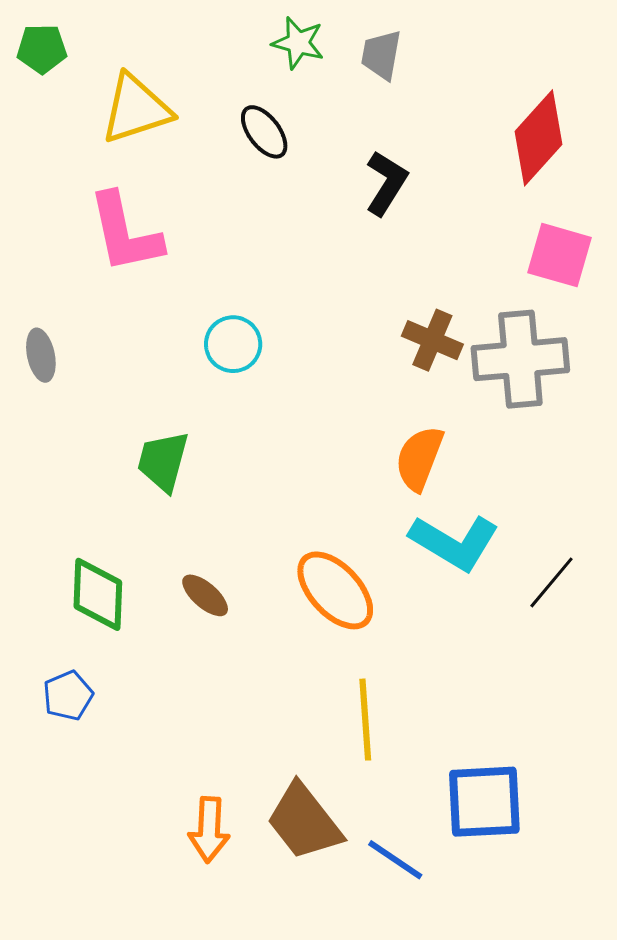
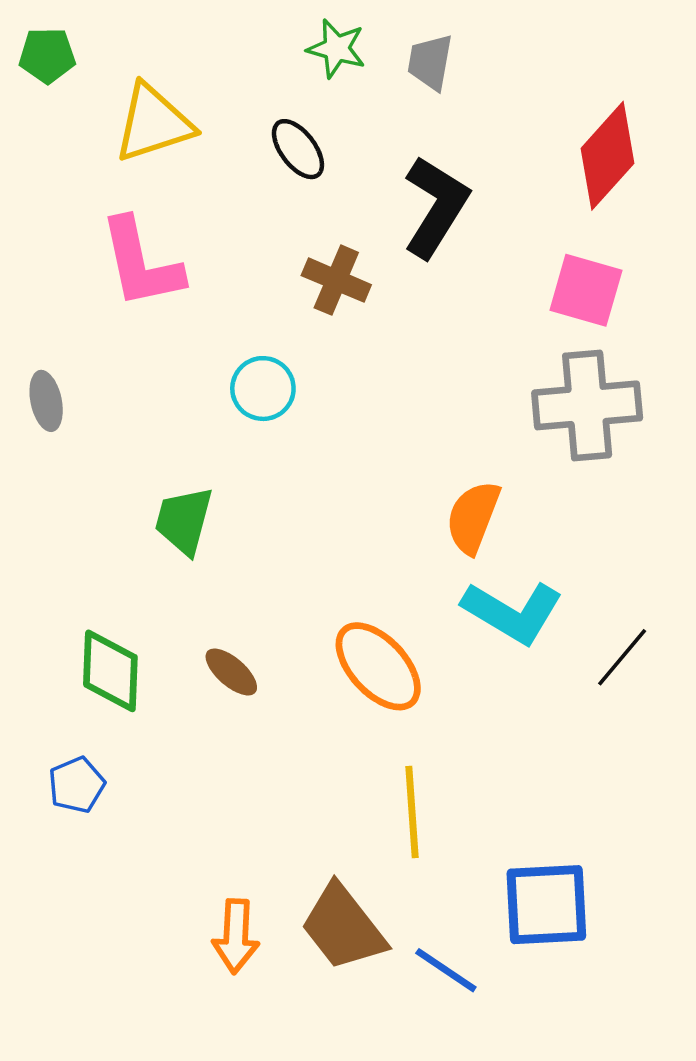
black L-shape: (386, 183) -> (436, 207), size x1.4
pink square: (559, 255) -> (586, 290), moved
brown cross: (432, 340) -> (336, 280), moved

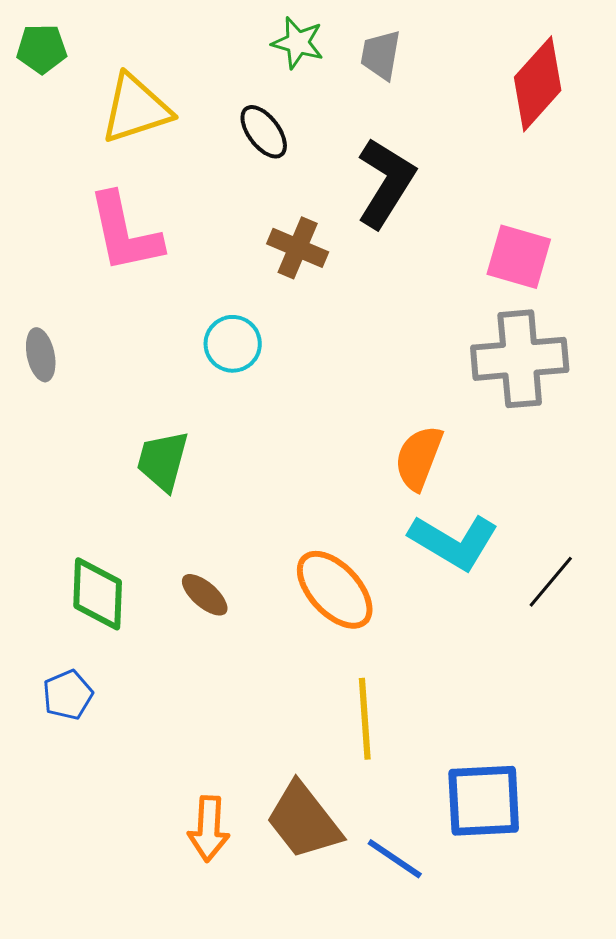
red diamond: (607, 156) -> (538, 84), moved

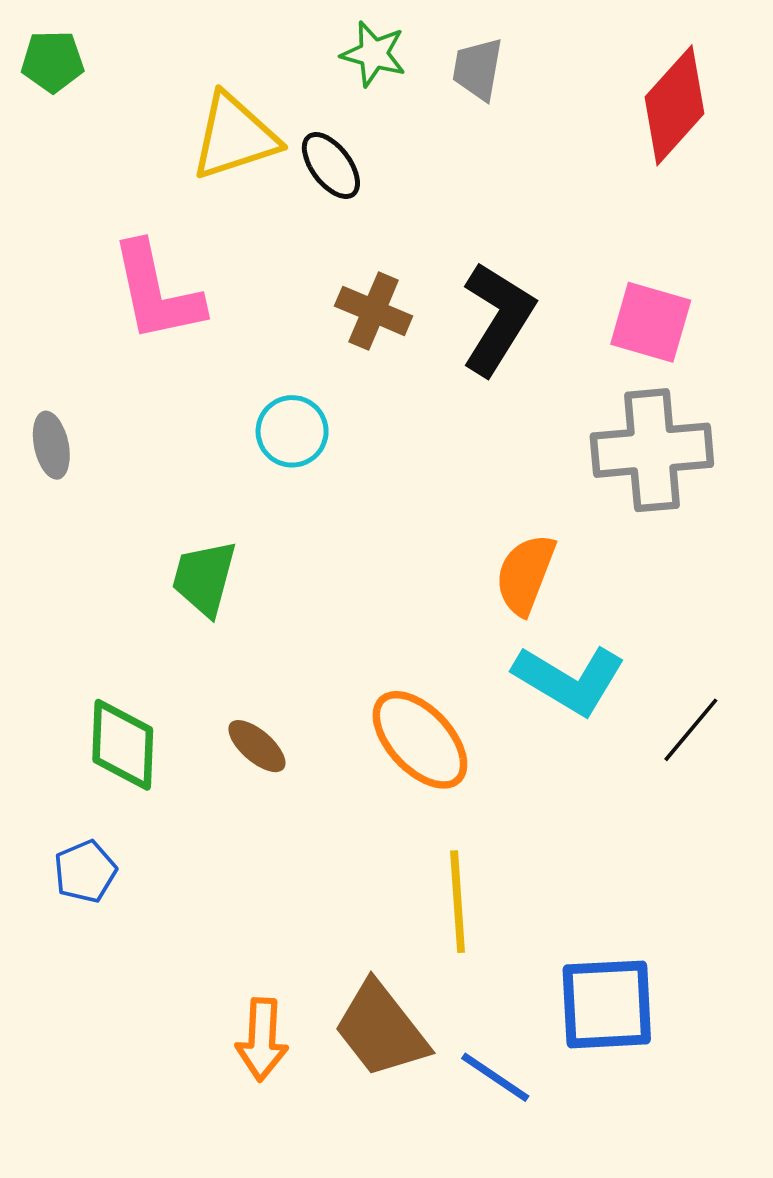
yellow triangle: (136, 109) -> (234, 137), moved
black L-shape: (386, 183) -> (498, 318), moved

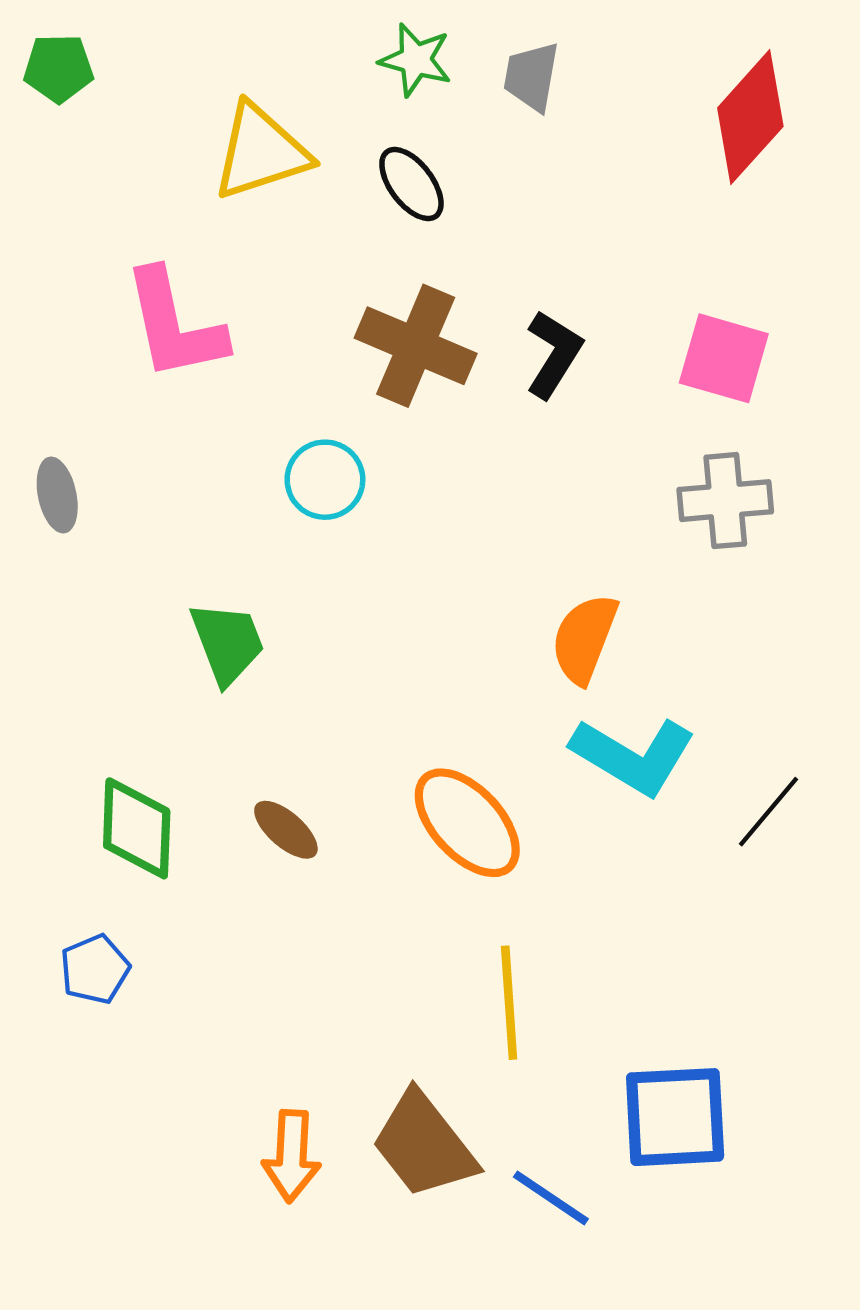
black ellipse: (331, 165) -> (411, 184), moved
brown cross: (374, 311) -> (416, 346), size x1.4
black L-shape: (498, 318) -> (554, 354), size x0.7
gray cross: (652, 450) -> (725, 501), size x0.7
green trapezoid: (204, 578) -> (227, 643), turned 144

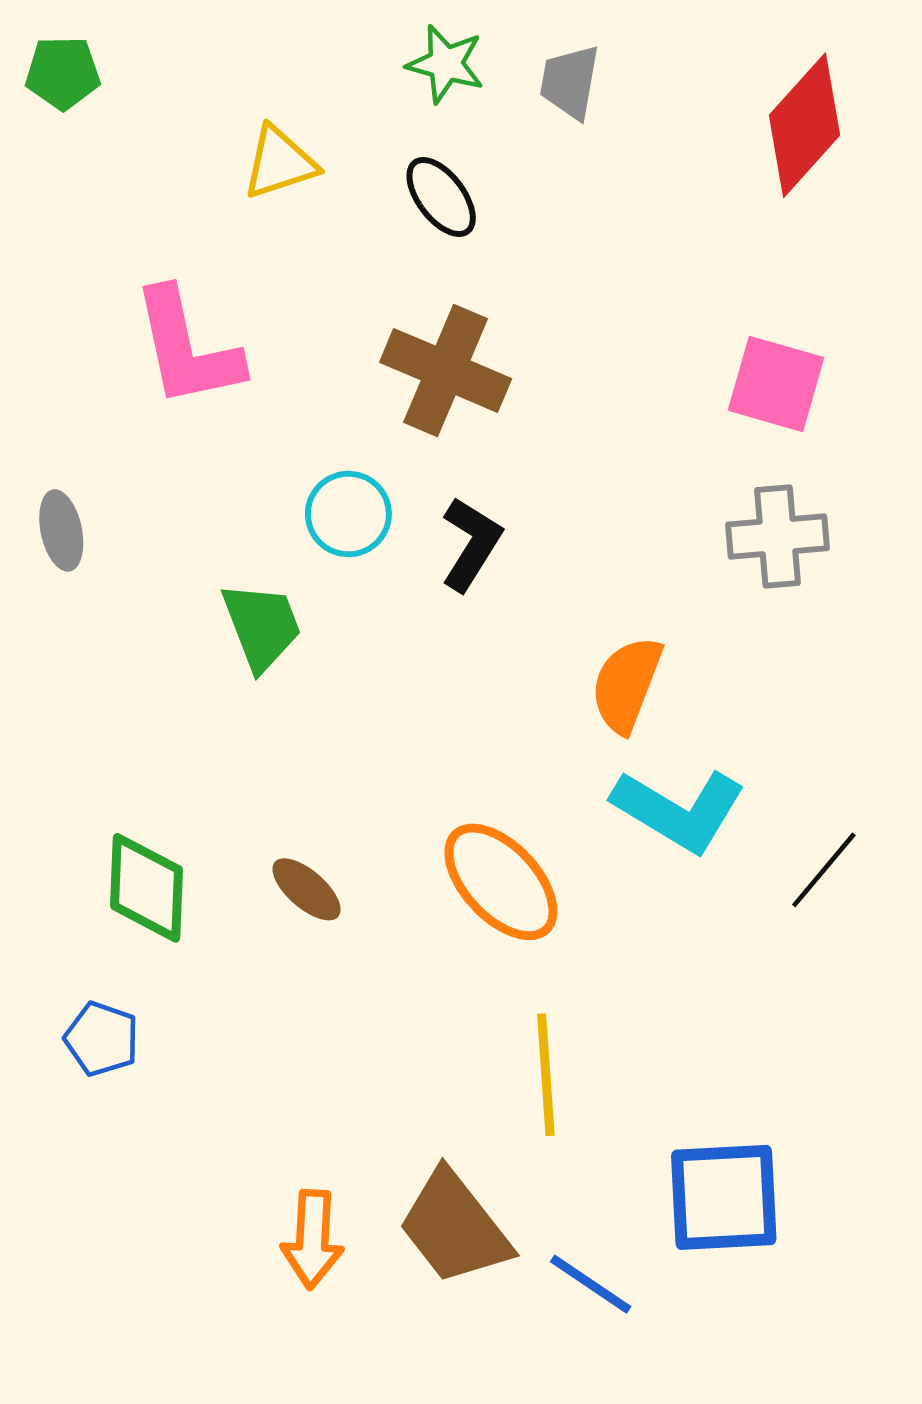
yellow triangle: (261, 152) -> (280, 163), size x0.7
black L-shape: (554, 354) -> (471, 544), moved
green trapezoid: (227, 643) -> (262, 626), moved
blue pentagon: (95, 969) -> (102, 1039), turned -30

